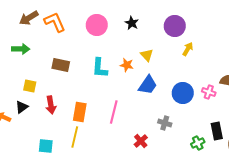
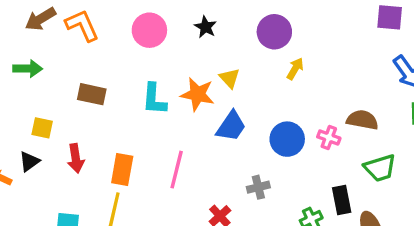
orange star: (127, 65) -> (197, 94), size x1.5
gray cross: (165, 123) -> (258, 187), turned -32

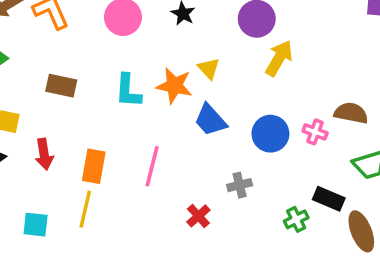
yellow arrow: (295, 69) -> (279, 58), size x1.5
blue trapezoid: (231, 126) -> (210, 120), turned 104
black rectangle: (342, 200) -> (329, 199), turned -56

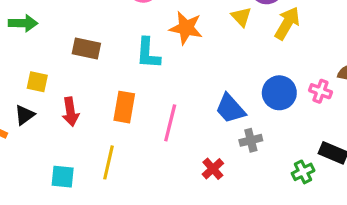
yellow triangle: (209, 68) -> (241, 17), moved
orange star: (174, 86) -> (186, 28), moved
blue trapezoid: (210, 120) -> (230, 109), moved
orange rectangle: (94, 166) -> (124, 107), moved

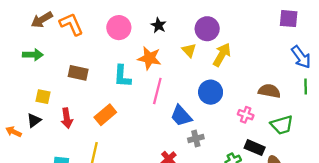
pink cross: (320, 91) -> (246, 115), moved
blue circle: (279, 93) -> (211, 92), moved
orange rectangle: (124, 107) -> (105, 115), turned 40
pink line: (170, 123) -> (157, 91), moved

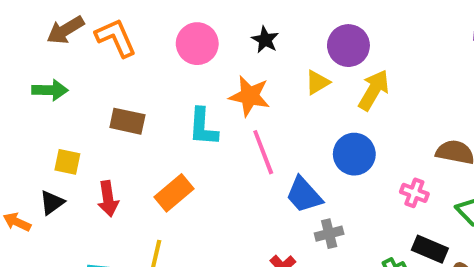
yellow triangle: (189, 50) -> (317, 82), turned 42
pink line: (157, 91) -> (263, 152), turned -35

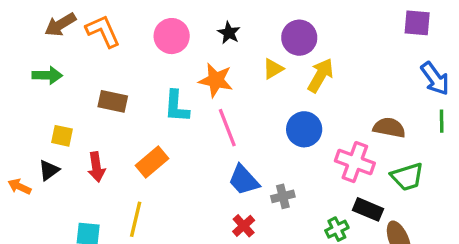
pink cross: (414, 193) -> (355, 162), size x1.6
blue trapezoid: (304, 195) -> (244, 180), moved

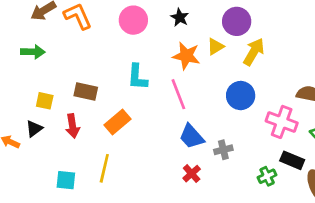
orange star: (216, 80) -> (186, 56), moved
brown rectangle: (113, 101) -> (86, 92), moved

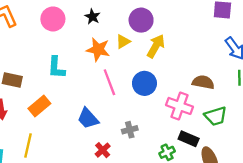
pink line: (178, 94) -> (109, 82), moved
blue trapezoid: (192, 137) -> (88, 118), moved

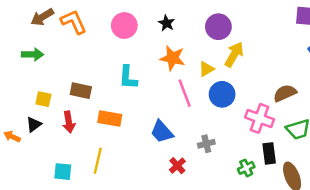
yellow triangle: (123, 42) -> (206, 69), moved
brown semicircle: (203, 82) -> (285, 93), turned -35
orange rectangle: (39, 106) -> (110, 118), turned 50
black rectangle: (189, 139) -> (269, 153), turned 60

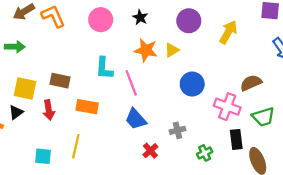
yellow arrow: (234, 54) -> (228, 32), moved
yellow triangle: (206, 69) -> (172, 50), moved
pink line: (185, 93) -> (131, 83), moved
yellow square: (43, 99) -> (25, 89), size x1.5
green cross: (246, 168) -> (205, 153), moved

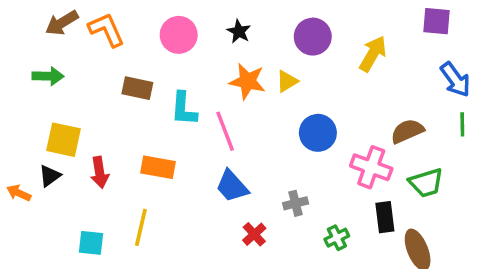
brown rectangle: (60, 81) -> (137, 88), moved

